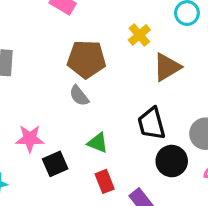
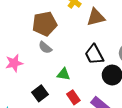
brown triangle: (167, 67) -> (96, 17), turned 30
pink star: (30, 139) -> (14, 63), moved

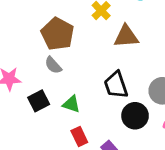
brown pentagon: (45, 24) -> (58, 34), turned 30
black square: (40, 93) -> (39, 101), moved

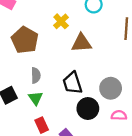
gray semicircle: (53, 65) -> (36, 75), moved, turned -140
green triangle: (71, 104) -> (36, 98), turned 35

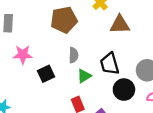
brown pentagon: (25, 40) -> (64, 20), turned 30
green triangle: (36, 98) -> (84, 76), moved, turned 32

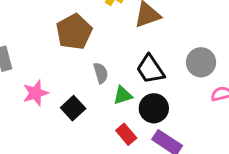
green triangle: (84, 76) -> (123, 95), turned 32
black circle: (124, 90) -> (154, 108), moved

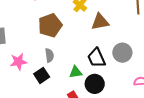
gray circle: (201, 62) -> (122, 53), moved
gray semicircle: (101, 73) -> (49, 55), moved

